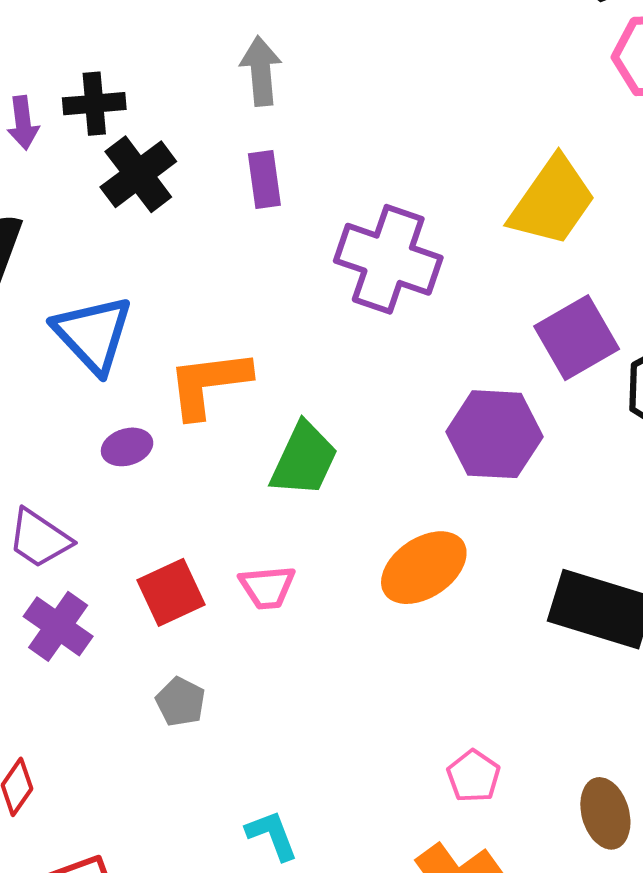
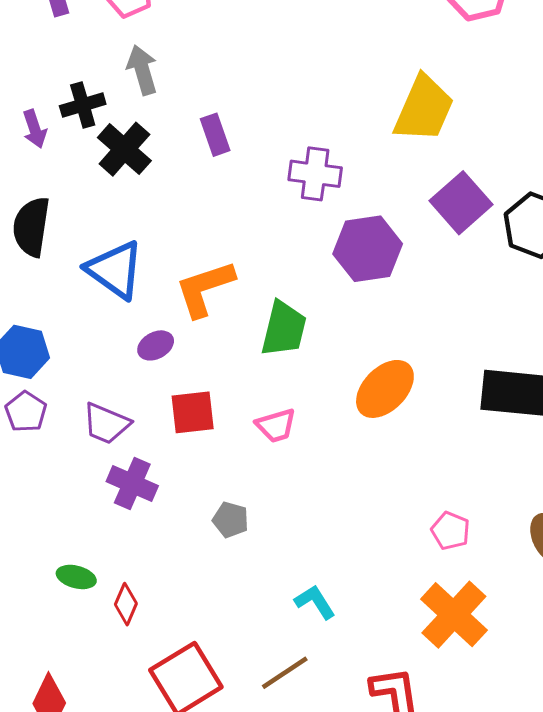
gray arrow: (261, 71) -> (142, 70), moved
purple cross: (388, 259) -> (315, 174), size x0.7
purple hexagon: (495, 434) -> (368, 249), moved
red square: (171, 592) -> (193, 412), moved, turned 30

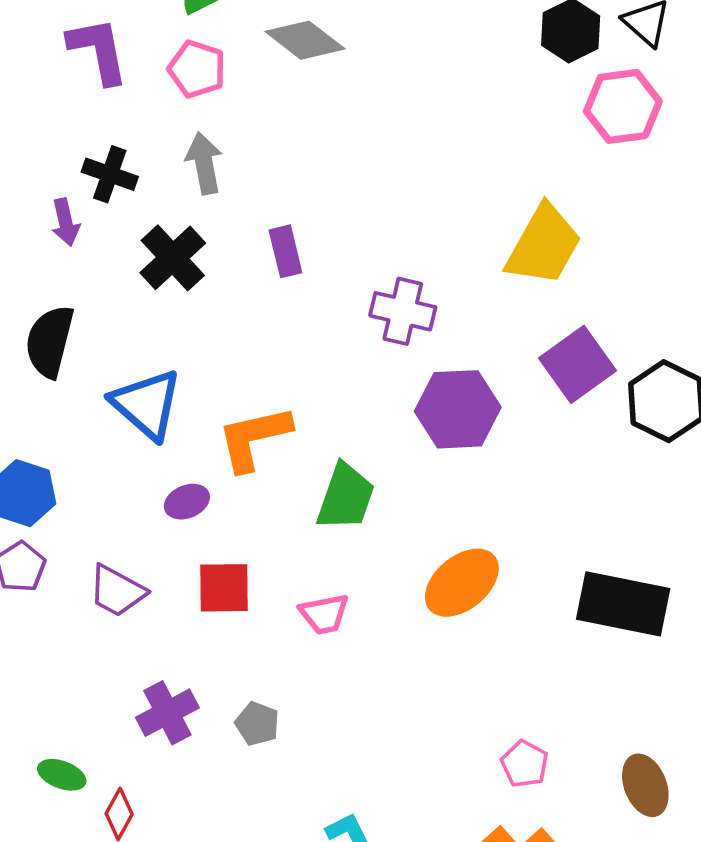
black cross: (83, 105) -> (110, 174), moved, turned 30
purple cross: (132, 484) -> (167, 713), moved, turned 33

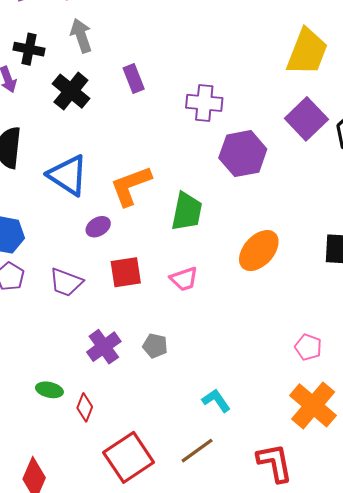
yellow trapezoid: (544, 245) -> (307, 52), moved

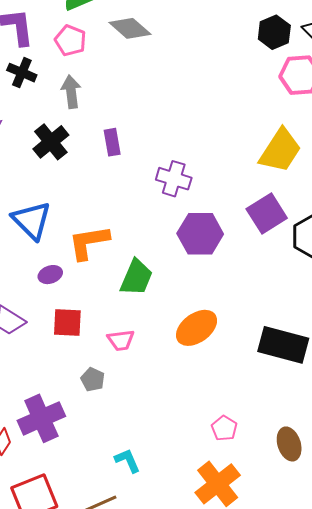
black cross: (29, 49) -> (22, 73), moved
gray pentagon: (155, 346) -> (93, 379), moved
purple cross: (104, 347) -> (41, 418), moved, size x1.4

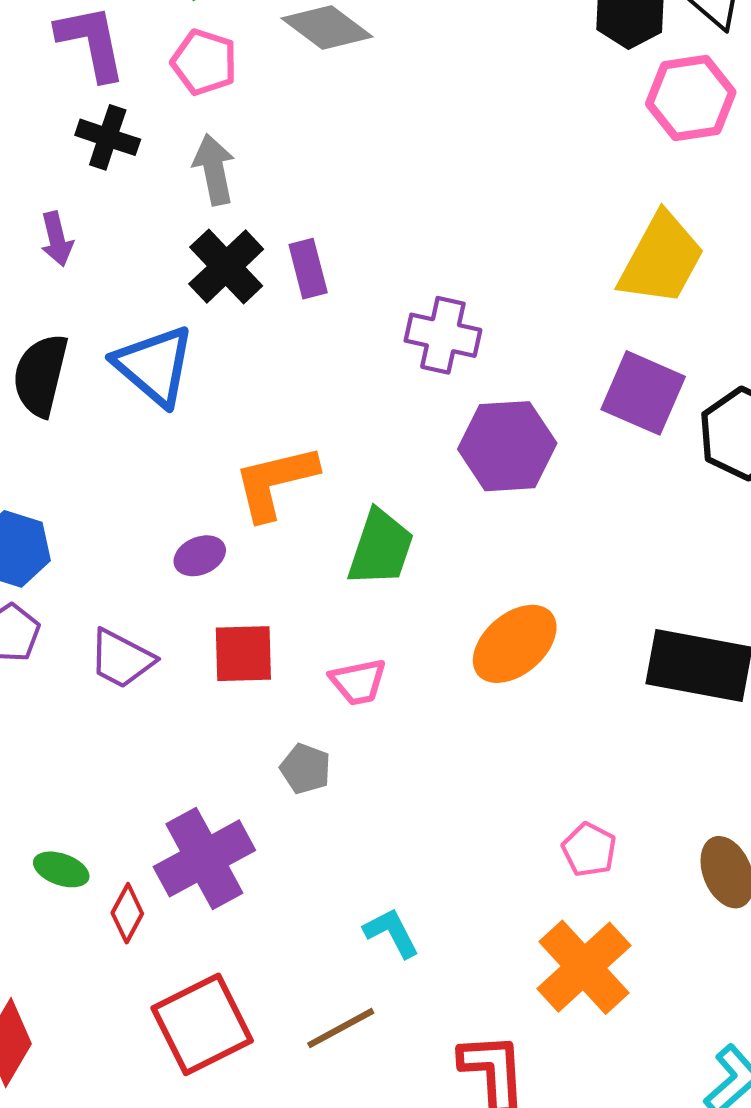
black cross: (51, 142) -> (226, 267), moved
purple square: (267, 213) -> (643, 393), turned -30
blue triangle: (32, 220) -> (154, 365), moved

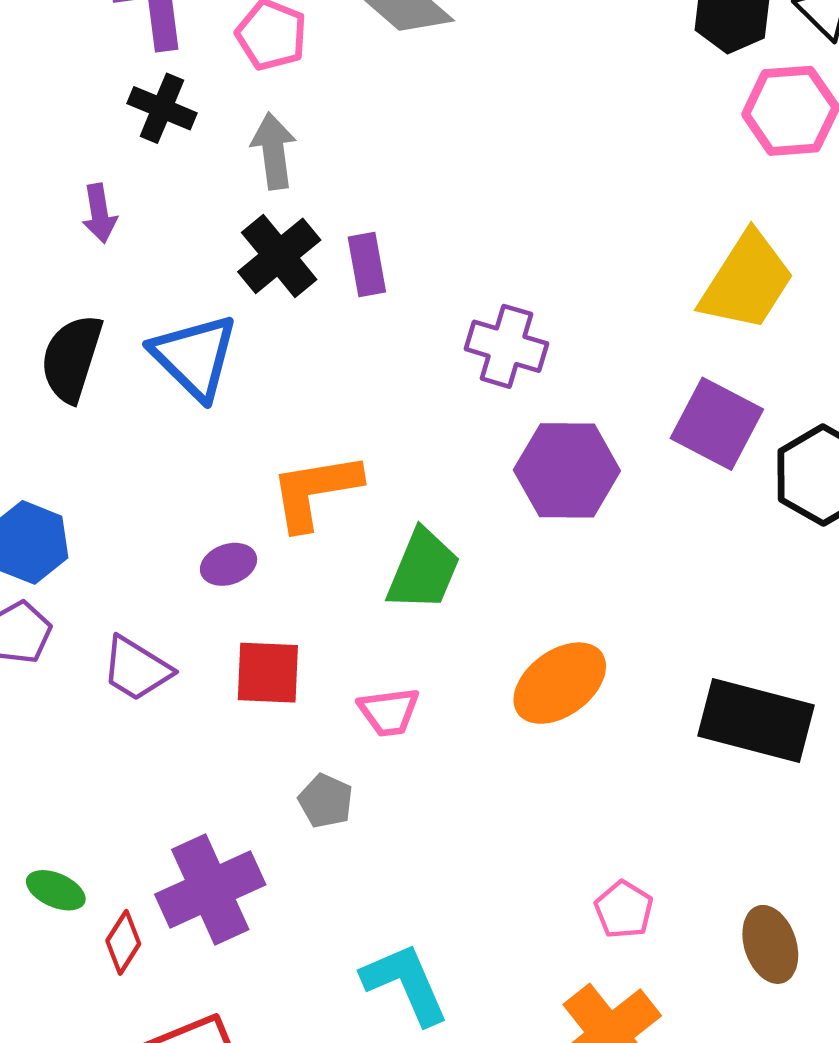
cyan L-shape: (392, 933) -> (405, 984), size x1.5

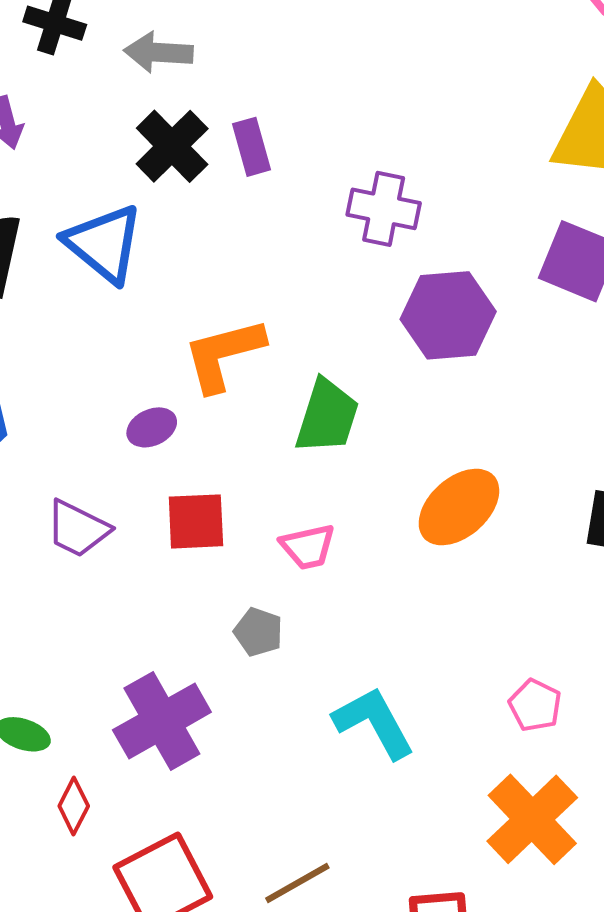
gray arrow: (274, 151) -> (158, 52), turned -74
red diamond: (123, 942) -> (74, 806), moved
cyan L-shape: (405, 984) -> (374, 722), moved

